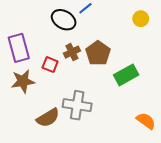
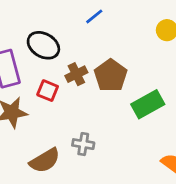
black ellipse: (64, 20) -> (43, 45), moved
gray cross: (77, 105) -> (83, 144), size x0.6

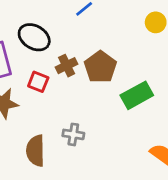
brown semicircle: (45, 161) -> (36, 151), turned 120

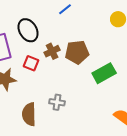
black ellipse: (34, 37) -> (28, 30), turned 30
brown pentagon: (100, 67) -> (77, 52), turned 30

